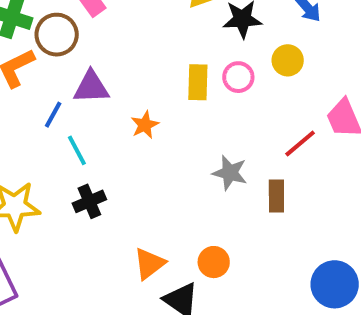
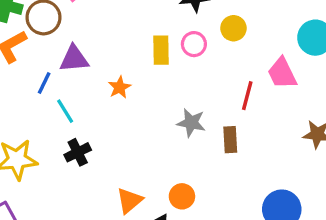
red line: (300, 143) -> (247, 96), turned -32

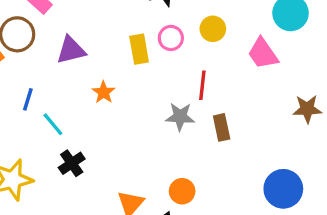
yellow circle: (233, 28) -> (213, 29), moved
purple triangle: (74, 59) -> (71, 50), moved
red line: (247, 96) -> (202, 85), moved

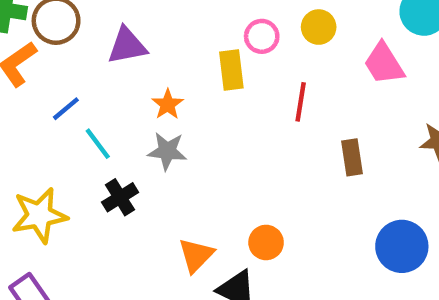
yellow rectangle: (139, 49) -> (231, 70), moved
blue line: (28, 99) -> (66, 109), turned 30
gray star: (180, 117) -> (167, 151), moved
brown rectangle: (222, 127) -> (352, 157), moved

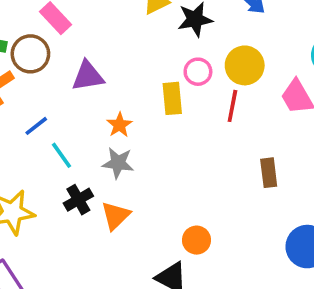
yellow circle: (319, 27) -> (245, 65), size x1.4
red line: (301, 102) -> (232, 106), moved
orange triangle: (196, 255) -> (115, 216), moved

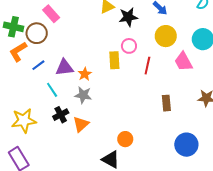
yellow circle: (245, 65) -> (166, 36), moved
purple triangle: (88, 76) -> (64, 68), moved
blue line: (36, 126) -> (38, 65), moved

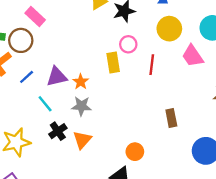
brown rectangle: (166, 103) -> (171, 118), moved

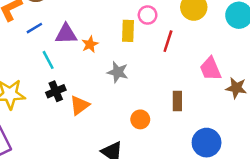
pink trapezoid: (193, 56) -> (210, 69), moved
gray star: (81, 106) -> (118, 72), moved
orange circle: (135, 152) -> (140, 119), moved

